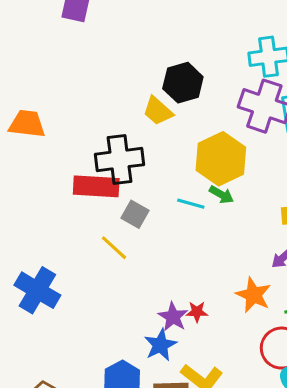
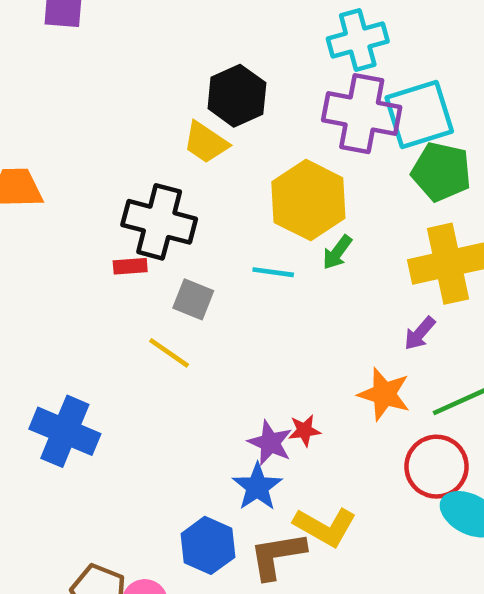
black cross: (120, 159) -> (159, 222), turned 30
red rectangle: (96, 186) -> (130, 266), size x0.5
green arrow: (221, 195) -> (337, 252), moved, turned 105

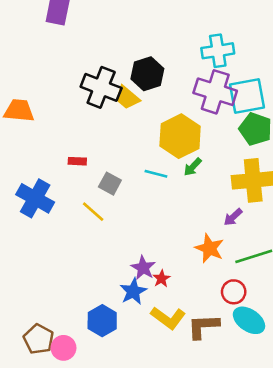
black cross: (159, 222) -> (101, 87), moved
red star: (304, 430) -> (161, 279), moved, turned -30
blue cross: (65, 431) -> (35, 198), moved
red circle: (436, 467) -> (234, 292), size x0.7
brown L-shape: (277, 555) -> (203, 326), moved

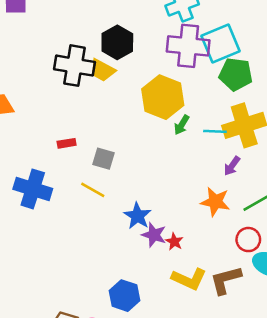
cyan line: (156, 174) -> (215, 131), moved
blue star: (133, 291) -> (137, 216), moved

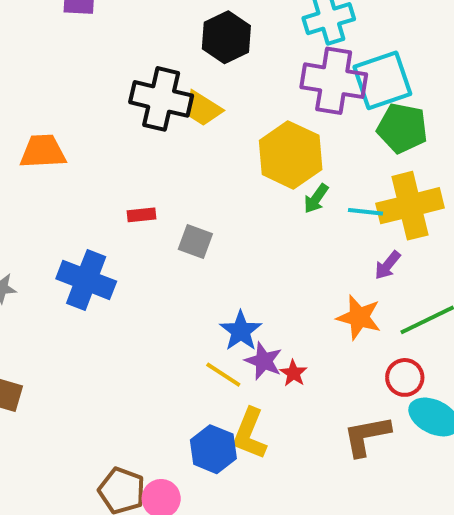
black hexagon: (117, 42) -> (226, 37), moved
yellow line: (93, 190) -> (223, 375), moved
yellow L-shape: (189, 279) -> (250, 434), moved, turned 84

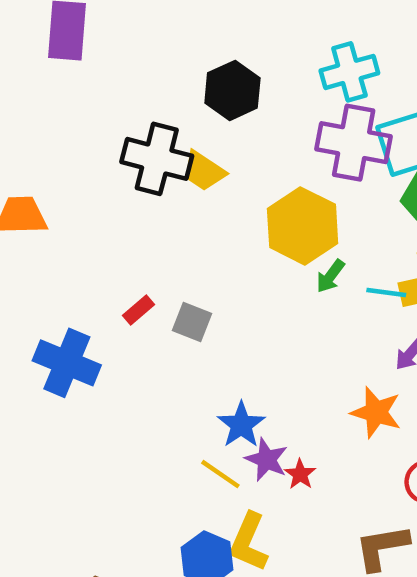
red rectangle: (141, 215) -> (139, 310), moved, turned -36

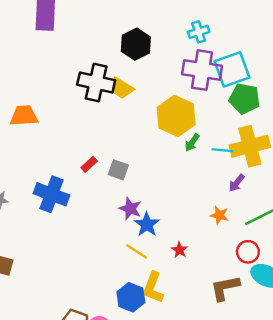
cyan cross: (349, 72) -> (199, 32), size x0.7
orange star: (376, 412) -> (219, 215), size x0.7
purple star: (267, 460) -> (130, 209), moved

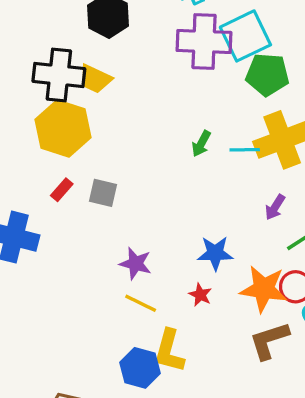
yellow hexagon: (176, 116) -> (63, 129), moved
purple arrow: (237, 183) -> (275, 207), moved
purple star: (130, 209) -> (136, 264), moved
orange star: (219, 215) -> (264, 289), moved, size x1.8
blue star: (147, 224) -> (215, 253), moved, turned -30

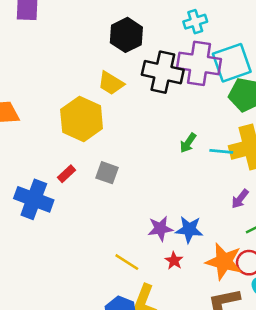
black cross: (59, 75) -> (163, 72), moved
red rectangle: (62, 190) -> (66, 174), moved
purple star: (136, 264) -> (160, 229), moved, turned -30

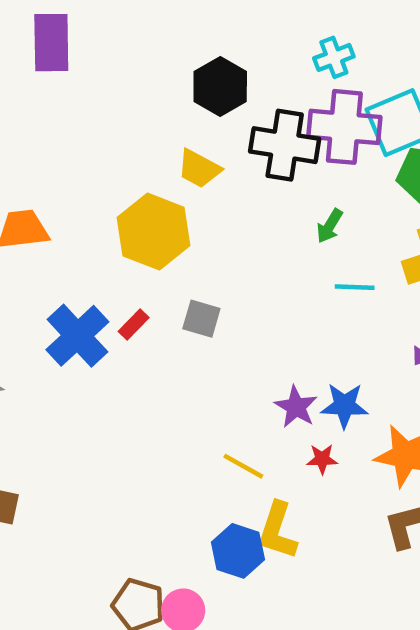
green arrow: (188, 143) -> (330, 226), moved
cyan line: (221, 151) -> (355, 287), moved
blue cross: (34, 199) -> (77, 336), moved, turned 30
purple star: (160, 229) -> (296, 407), turned -30
red star: (174, 261) -> (322, 459), turned -30

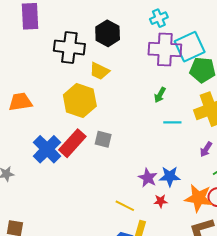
black cross: (285, 145) -> (69, 47), moved
red rectangle: (134, 325) -> (72, 143), size x2.0

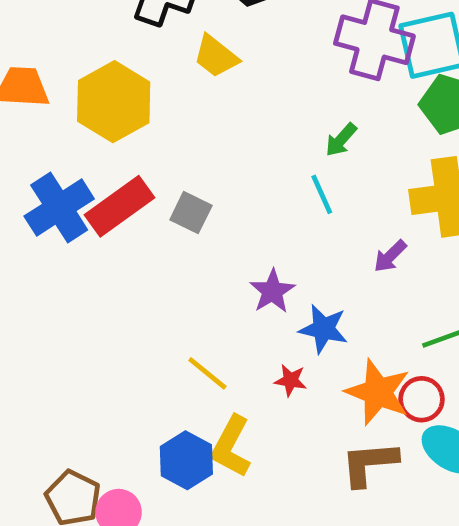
yellow hexagon: (80, 100) -> (114, 102), moved
cyan line: (172, 122) -> (322, 194), moved, turned 54
purple arrow: (206, 149) -> (390, 256), moved
purple star: (148, 178) -> (272, 291), moved

